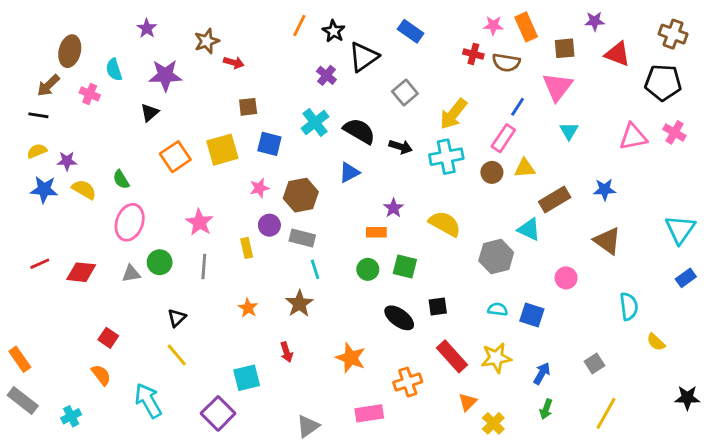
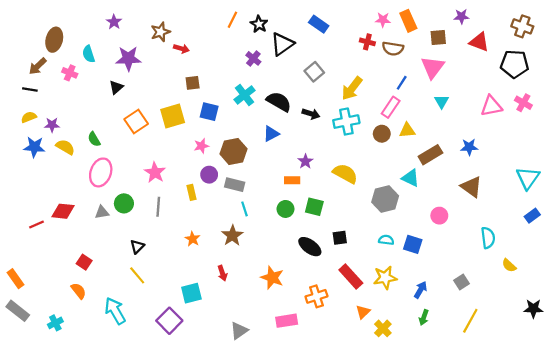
red line: (40, 264) -> (37, 224), moved

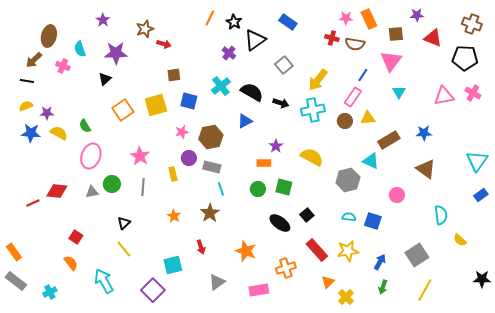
black square: (340, 238) -> (307, 215), turned -32
gray square: (461, 282) -> (417, 255), size x1.6
gray triangle: (239, 331) -> (217, 282), moved

